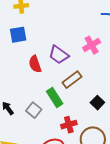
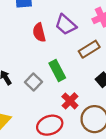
brown rectangle: (72, 80) -> (89, 49), moved
red cross: (69, 125) -> (70, 101), turned -35

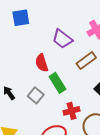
red semicircle: (39, 32) -> (42, 63), moved
red cross: (70, 101) -> (71, 111), turned 35

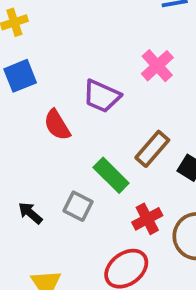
brown rectangle: (86, 61) -> (152, 149), moved
red semicircle: (42, 63) -> (57, 125), moved

